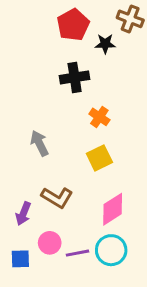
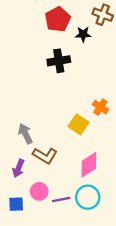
orange cross: (99, 117) -> (100, 107), moved
gray arrow: (39, 143) -> (25, 134), moved
yellow square: (99, 158) -> (78, 124), turned -30

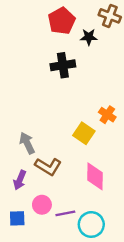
pink diamond: (89, 165) -> (95, 176), turned -56
cyan circle: (88, 197) -> (91, 224), moved

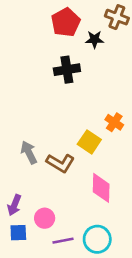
brown L-shape: (48, 166) -> (60, 163), moved
purple arrow: (20, 180) -> (14, 205), moved
purple line: (65, 213) -> (63, 241), moved

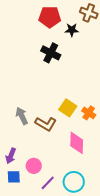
red pentagon: (66, 22) -> (50, 17), turned 30
black cross: (67, 70) -> (51, 53), turned 36
orange cross: (114, 122) -> (89, 113), moved
purple line: (63, 241) -> (48, 183), turned -35

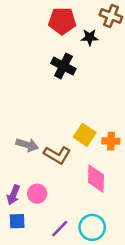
orange cross: (89, 113) -> (111, 141), turned -32
gray arrow: (22, 116) -> (27, 145), turned 132
pink circle: (34, 166) -> (37, 194), moved

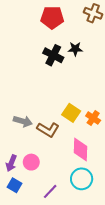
black star: (90, 37) -> (75, 49), moved
orange cross: (111, 141) -> (93, 118), turned 32
blue square: (17, 221) -> (14, 185), turned 32
cyan circle: (92, 227) -> (82, 179), moved

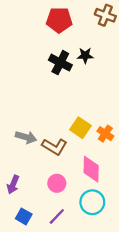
pink circle: (31, 162) -> (57, 183), moved
blue square: (14, 185) -> (24, 216), moved

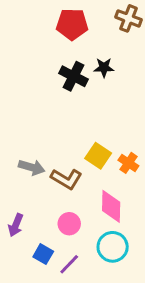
blue square: (24, 216) -> (43, 254), moved

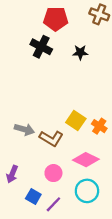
black cross: (74, 76) -> (41, 47), moved
pink diamond: (111, 206) -> (86, 160), turned -65

